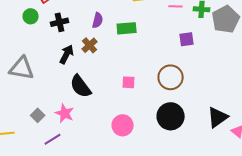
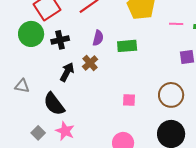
green circle: (31, 16) -> (31, 34), size x1.6
gray triangle: (22, 68) -> (22, 86), size x0.6
black semicircle: (81, 86) -> (54, 104), moved

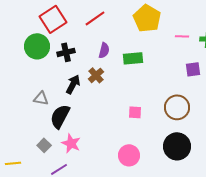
gray triangle: (22, 86) -> (41, 98), moved
black semicircle: (54, 104) -> (60, 116), turned 65

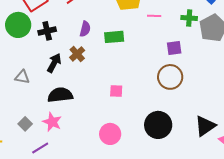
pink line: (182, 36) -> (154, 16), moved
brown circle: (177, 107) -> (170, 77), moved
black semicircle: (60, 116) -> (60, 95), moved, turned 55

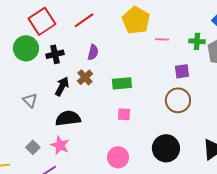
green rectangle: (114, 37) -> (122, 83), moved
gray triangle: (22, 77) -> (30, 100), turned 35

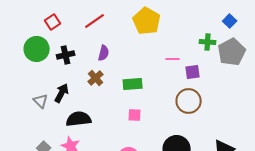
red square: (42, 21) -> (53, 22), size x0.6
pink line: (162, 39) -> (173, 59), moved
black arrow: (62, 86) -> (62, 93), moved

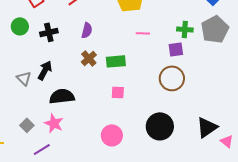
green cross: (208, 42) -> (185, 29), moved
green circle: (37, 49) -> (20, 26), size x0.7
pink line: (173, 59) -> (143, 33), moved
brown cross: (96, 78) -> (89, 58), moved

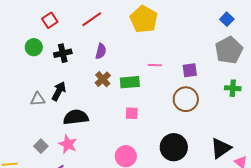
green cross: (185, 29) -> (233, 88), moved
pink line: (143, 33) -> (155, 65), moved
gray triangle: (24, 78) -> (38, 99), turned -49

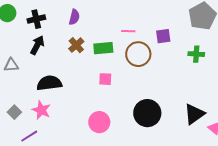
green cross: (233, 88) -> (196, 54), moved
black arrow: (59, 91) -> (37, 45), moved
brown circle: (186, 99) -> (138, 54), moved

